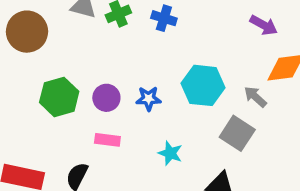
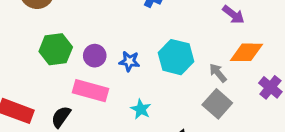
gray square: (237, 133) -> (217, 104), moved
pink rectangle: (107, 140) -> (90, 91), size x1.6

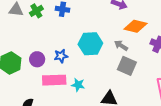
orange diamond: (246, 52) -> (135, 26), turned 30
pink rectangle: (90, 91) -> (54, 80), moved

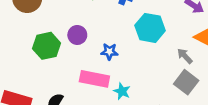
cyan hexagon: (90, 44) -> (150, 28), moved
purple circle: (37, 59) -> (77, 35), moved

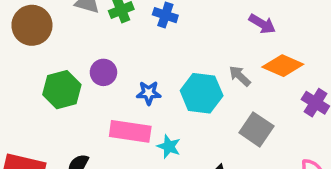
cyan hexagon: (150, 28) -> (202, 93), moved
gray arrow: (185, 56) -> (240, 76), moved

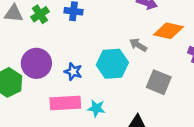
purple circle: (103, 72) -> (36, 63), size x1.5
blue star: (149, 93) -> (73, 72), turned 30

